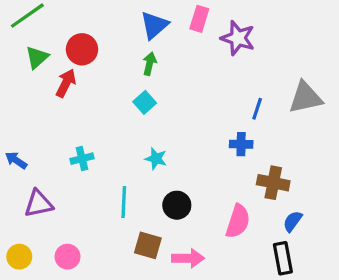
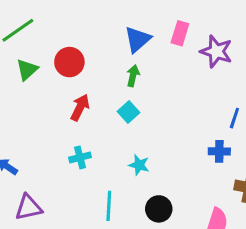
red arrow: (66, 83) -> (80, 107), moved
cyan cross: (82, 159) -> (80, 157), moved

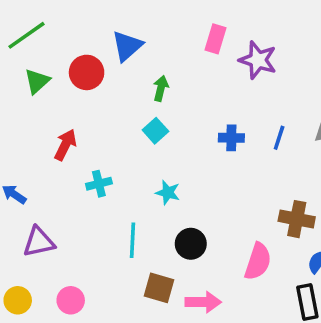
blue triangle: (138, 39) -> (127, 46), moved
red arrow: (80, 107) -> (65, 145), moved
blue cross: (219, 151) -> (231, 138), moved

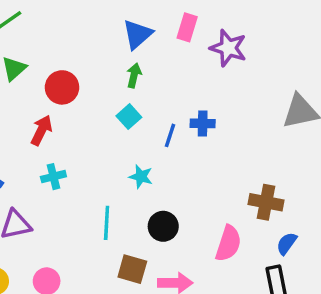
blue triangle: (127, 46) -> (137, 34), moved
red circle: (87, 72) -> (62, 87), moved
blue line: (279, 138) -> (170, 135), moved
cyan cross: (99, 184) -> (53, 177), moved

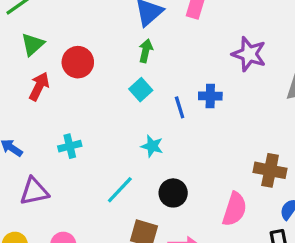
purple star: (228, 48) -> (249, 54), moved
red arrow: (41, 130) -> (39, 86), moved
blue line: (170, 135) -> (180, 107), turned -35
cyan line: (107, 223) -> (120, 190), turned 40

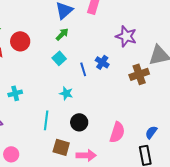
green arrow: (146, 51) -> (62, 34), turned 32
blue cross: (210, 96) -> (102, 62), turned 32
brown cross: (270, 170) -> (139, 74), moved, turned -30
cyan line: (120, 190) -> (46, 120), turned -36

